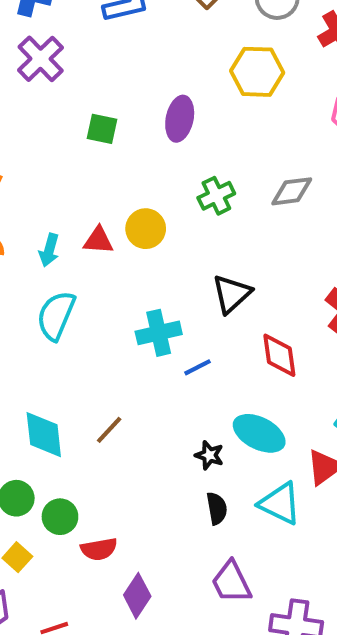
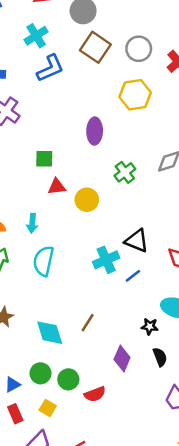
green square: (102, 129) -> (44, 159), moved
red triangle: (98, 240) -> (57, 187), moved
black triangle: (232, 294) -> (137, 241), moved, turned -45
purple diamond: (137, 596) -> (122, 358), moved

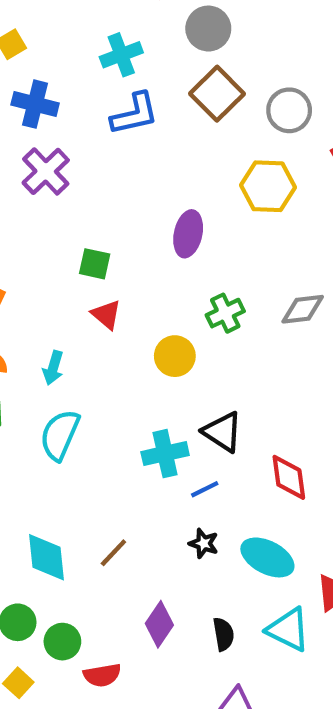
red triangle: (57, 187) -> (106, 315), turned 36
yellow circle: (87, 200) -> (175, 356), moved
black star: (150, 326) -> (204, 543), moved

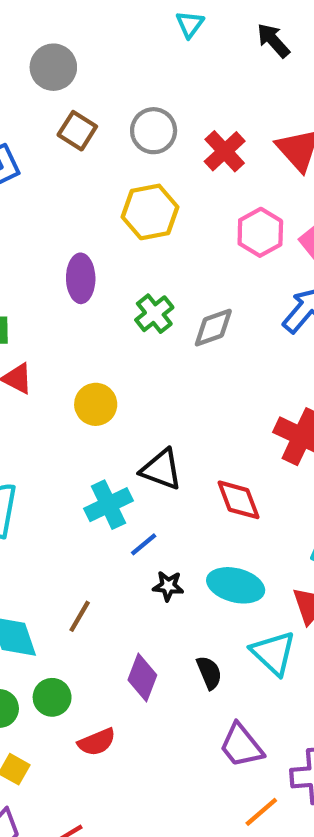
brown square: (217, 94) -> (77, 131), size x0.7
green cross: (225, 313) -> (154, 314), moved
blue line: (205, 489) -> (144, 544), moved
cyan triangle: (288, 630) -> (273, 653), turned 30
green circle: (62, 642) -> (52, 697), moved

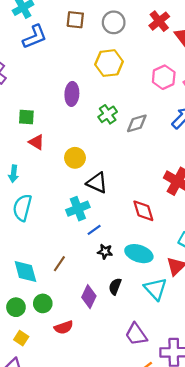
brown square: (77, 131) -> (75, 20), turned -30
red cross: (225, 151) -> (159, 21), moved
black triangle: (161, 469) -> (97, 183), moved
black semicircle: (209, 673) -> (115, 286), moved, turned -140

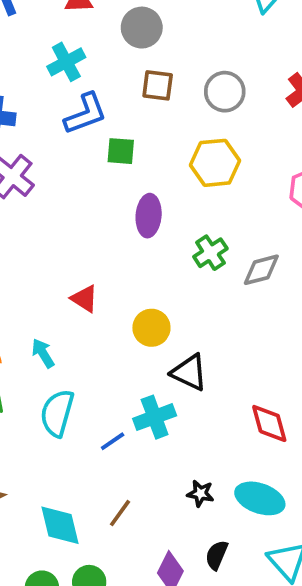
green square: (26, 117) -> (121, 151), moved
cyan arrow: (14, 174) -> (43, 353), turned 140
blue line: (94, 230) -> (113, 441), moved

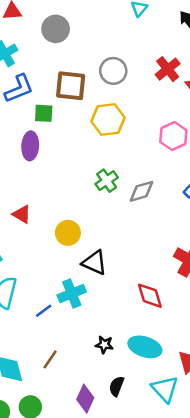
brown square: (158, 85) -> (71, 86), moved, size x1.4
purple ellipse: (149, 216) -> (30, 146), moved

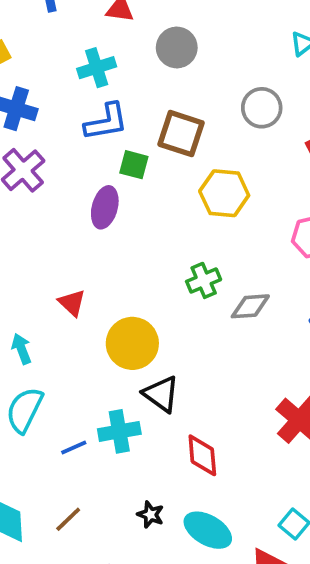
gray circle: (113, 71) -> (262, 108), moved
yellow circle: (68, 233) -> (132, 343), size x1.4
red diamond: (150, 296) -> (202, 455), moved

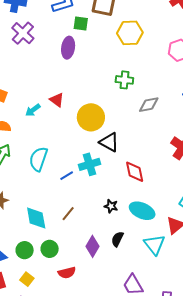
green cross: (204, 280) -> (124, 80), turned 36
gray diamond: (250, 306) -> (149, 105), moved
cyan arrow: (21, 349) -> (33, 110), moved, turned -98

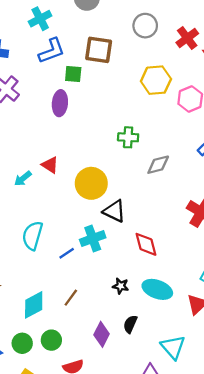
yellow hexagon: (130, 33) -> (156, 80), moved
cyan diamond: (36, 218) -> (34, 305), turned 75
cyan triangle: (154, 245) -> (173, 347), moved

